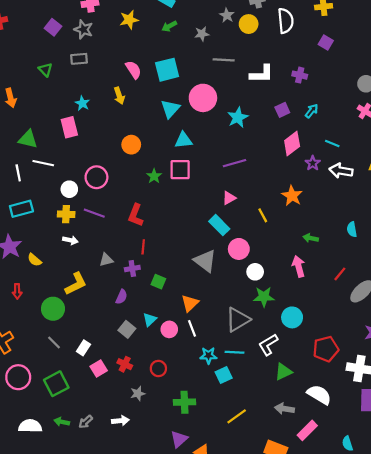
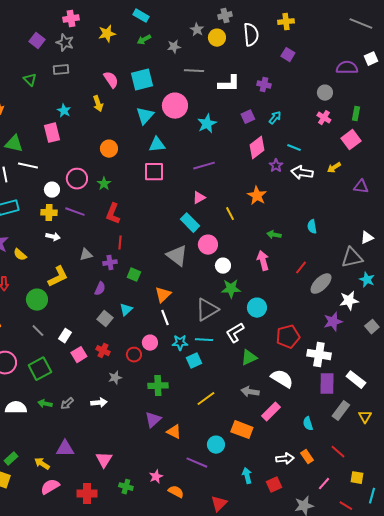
green star: (154, 176) -> (104, 184), moved
pink circle: (169, 329) -> (150, 343), moved

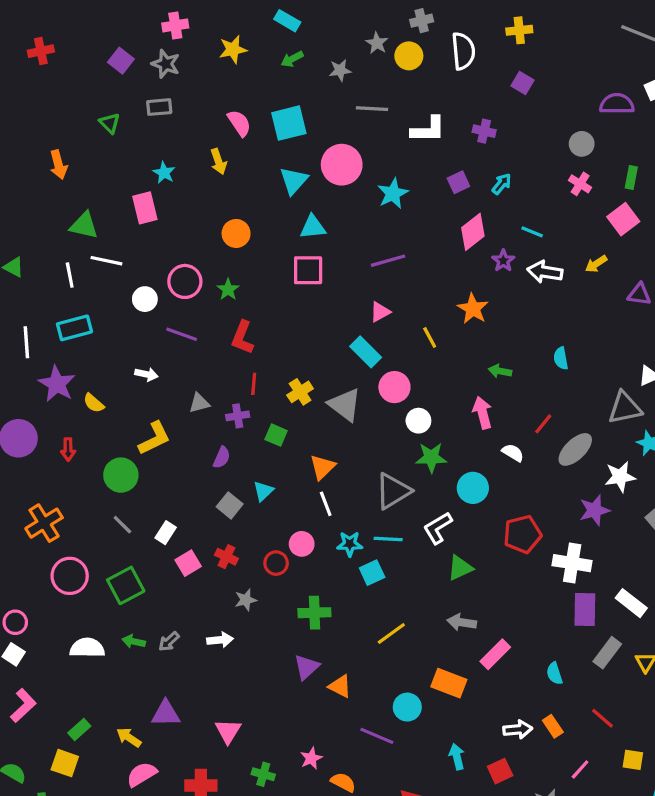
yellow cross: (49, 213) -> (300, 392), moved, turned -35
white semicircle: (282, 379) -> (513, 453), moved, size x0.6

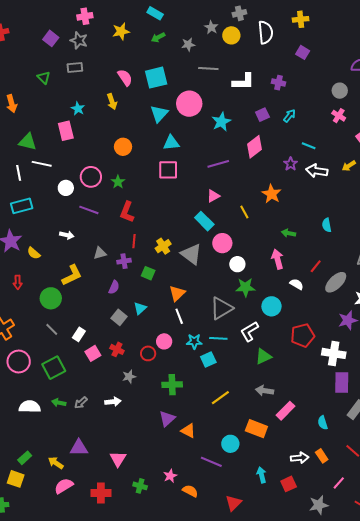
pink diamond: (473, 232) -> (254, 147), moved

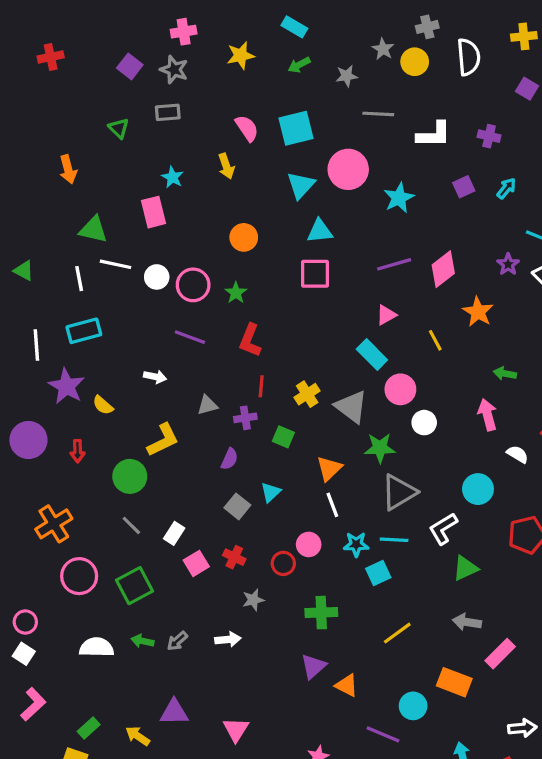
pink diamond: (254, 147) -> (443, 269), moved
white circle: (66, 188) -> (157, 277), moved
green star: (245, 287) -> (380, 448), moved

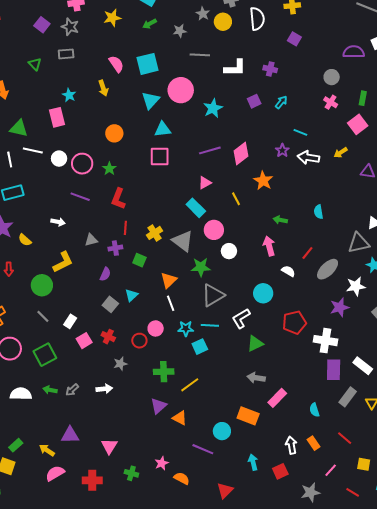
yellow line: (397, 633) -> (190, 385), moved
white arrow: (522, 728) -> (291, 445), turned -96

